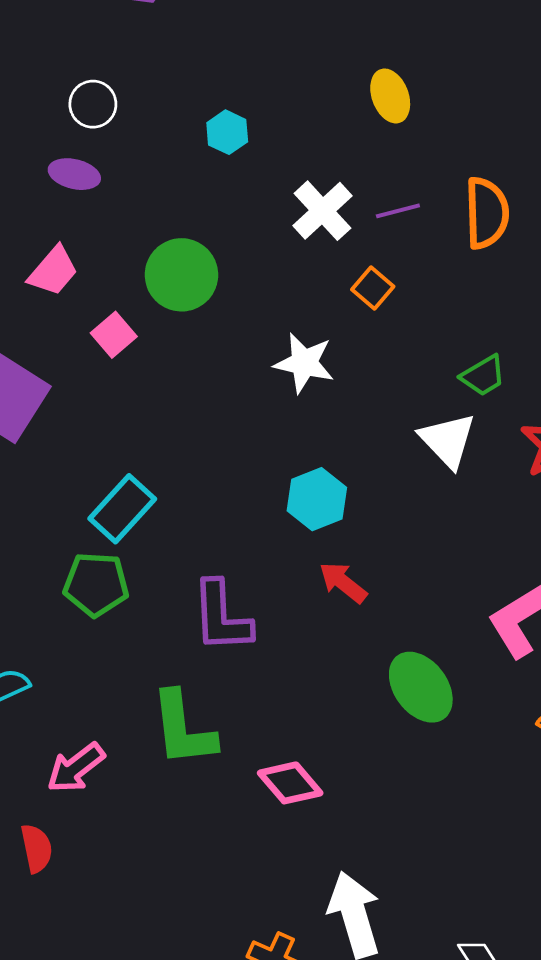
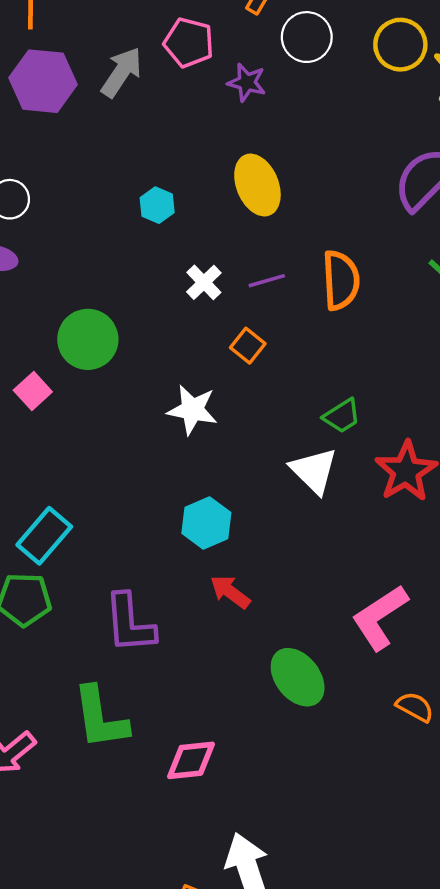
yellow ellipse: (390, 96) -> (257, 185), size x1.4
cyan hexagon: (227, 132) -> (157, 205), moved
white cross: (323, 211) -> (204, 282), size x0.7
pink diamond: (290, 783) -> (191, 760), turned -54

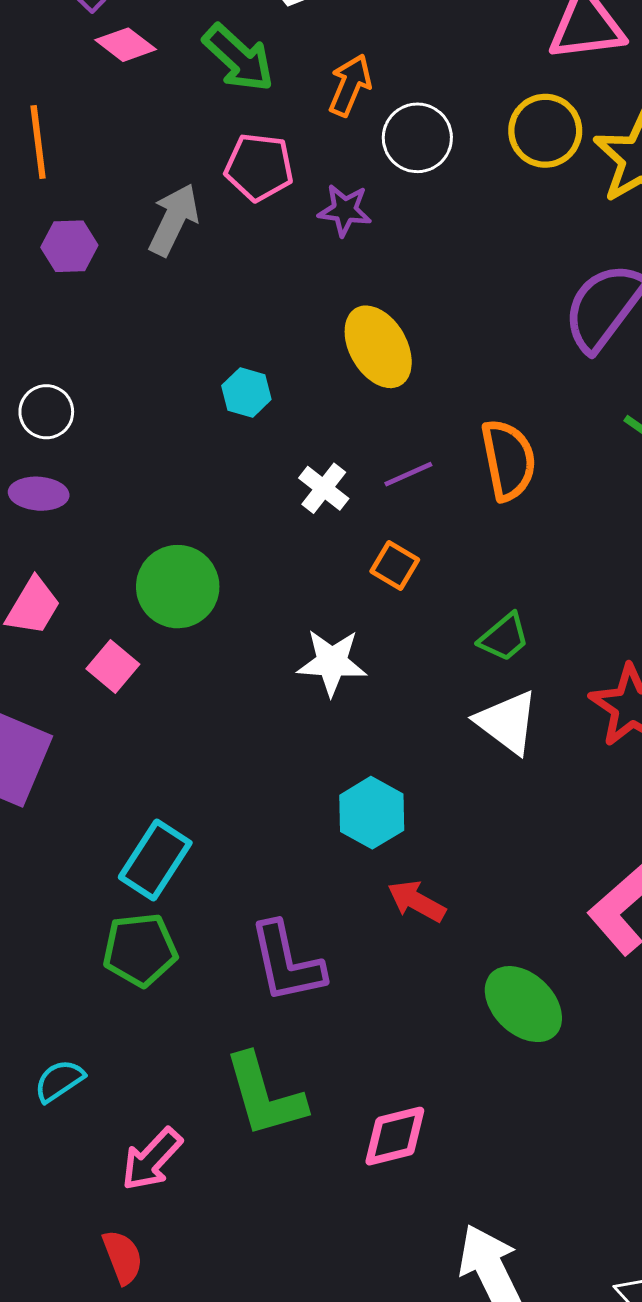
purple hexagon: (43, 81) -> (69, 246), size x0.6
green trapezoid: (342, 416) -> (504, 637), moved

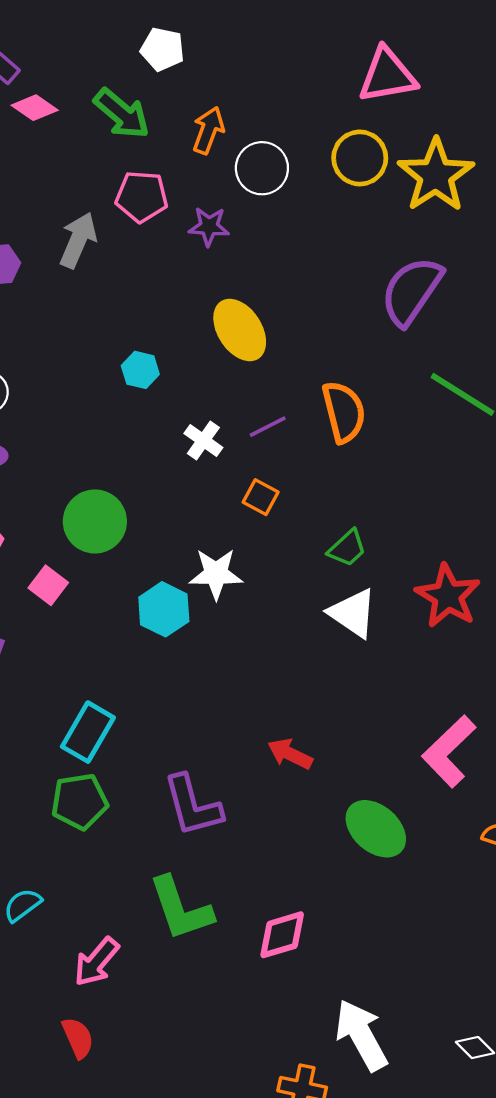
cyan hexagon: (372, 813) -> (164, 609), moved

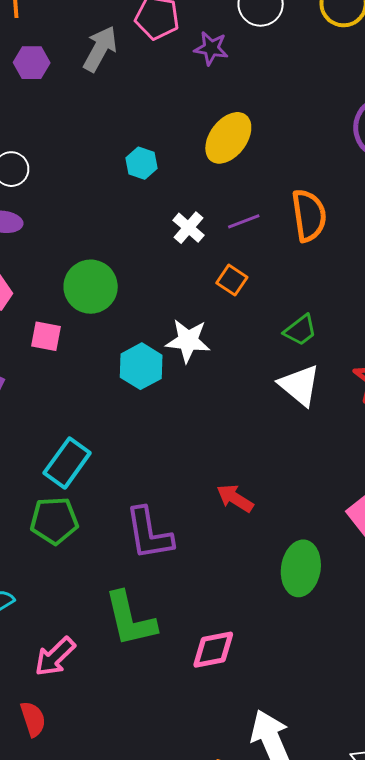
yellow ellipse: (240, 330) -> (228, 138), turned 64
pink square: (48, 585) -> (46, 336), turned -32
green ellipse: (376, 829) -> (301, 568), turned 52

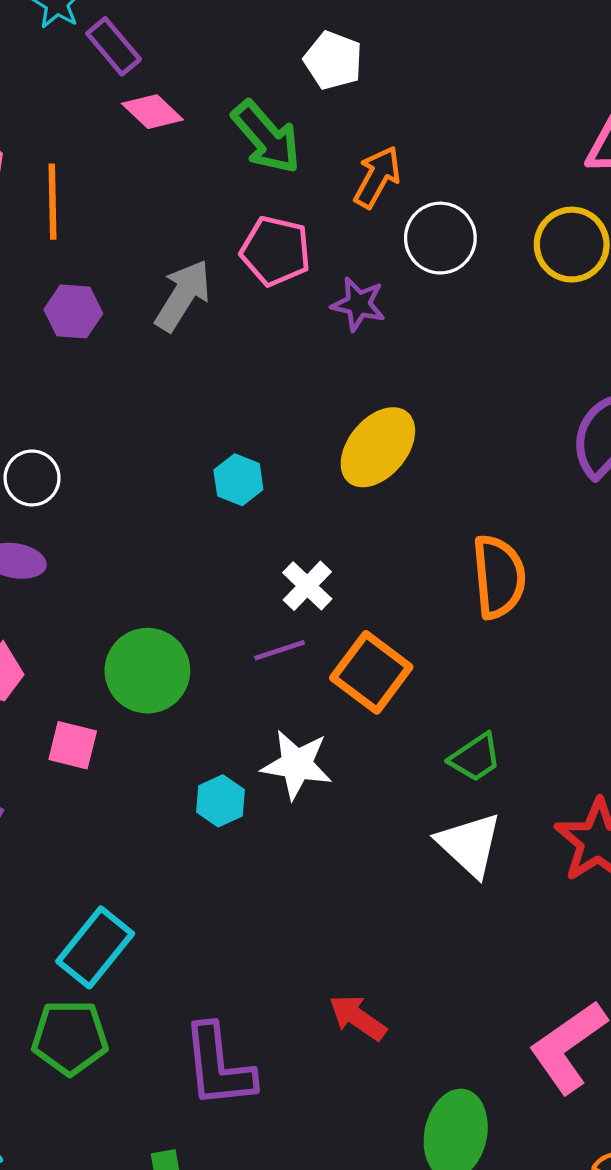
purple line: (244, 221) -> (279, 650), moved
orange square: (232, 280) -> (371, 672), size x1.6
cyan hexagon: (141, 366) -> (220, 801), size x0.7

